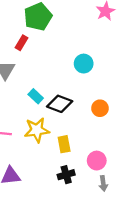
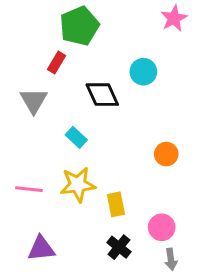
cyan circle: (84, 64) -> (143, 72), moved
black diamond: (60, 104) -> (102, 95), moved, turned 45
black cross: (66, 175) -> (119, 247), turned -35

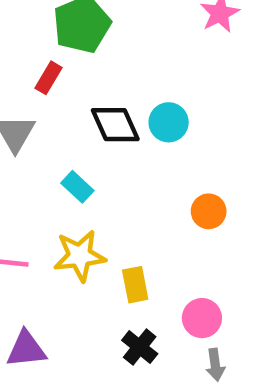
cyan circle: (143, 72) -> (169, 122), moved

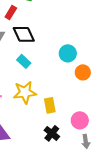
cyan circle: (169, 122) -> (68, 53), moved
black diamond: (115, 125) -> (24, 34), moved

